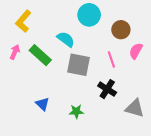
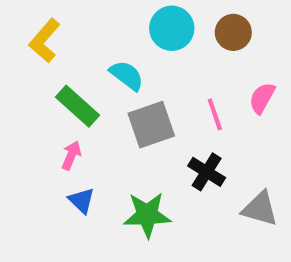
brown circle: (121, 30) -> (233, 32), moved
pink arrow: (15, 52) -> (71, 155), moved
gray square: (78, 65) -> (151, 125), turned -30
green star: (76, 111) -> (147, 215), size x1.6

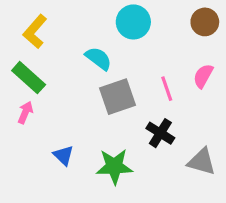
brown circle: (233, 32) -> (205, 22), moved
green rectangle: (77, 106) -> (29, 78), moved
pink arrow: (71, 155) -> (25, 112), moved

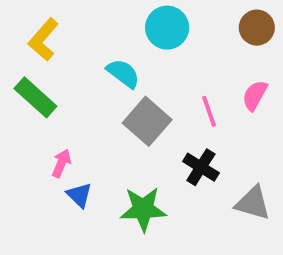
gray square: (117, 97) -> (147, 121), turned -30
pink arrow: (25, 112) -> (61, 163), moved

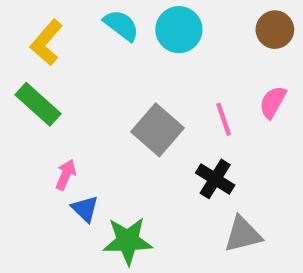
cyan semicircle: (123, 73) -> (121, 25), moved
gray triangle: (253, 203) -> (243, 234), moved, turned -30
green star: (143, 209) -> (128, 241), moved

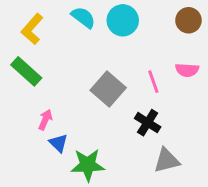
pink semicircle: (273, 102) -> (187, 70), turned -115

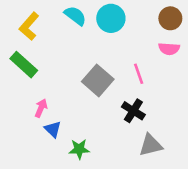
pink semicircle: (187, 70) -> (169, 49), moved
green star: (88, 165) -> (79, 149), size x0.7

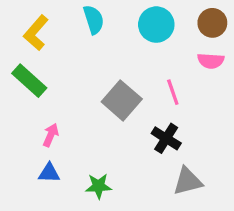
cyan semicircle: (75, 16) -> (94, 20), turned 35
cyan circle: (111, 18) -> (156, 25), moved
blue triangle: (53, 129) -> (49, 173), moved, turned -42

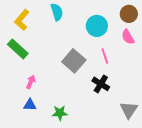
cyan circle: (156, 25) -> (97, 26), moved
pink semicircle: (211, 61) -> (128, 37), turned 56
gray triangle: (188, 181) -> (129, 110), moved, turned -42

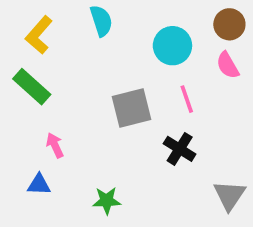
gray square: (74, 61) -> (132, 108), turned 35
pink arrow: (31, 82) -> (55, 145), turned -48
blue triangle: (30, 105) -> (39, 185), moved

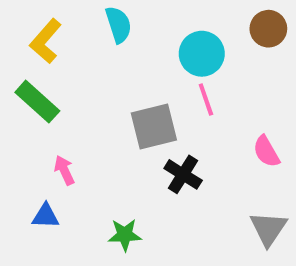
pink semicircle: (228, 65) -> (266, 152), moved
pink line: (187, 99) -> (206, 99), moved
black cross: (180, 149) -> (183, 174), moved

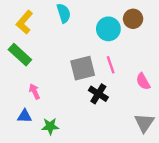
brown circle: (268, 29) -> (133, 19), moved
pink line: (206, 99) -> (111, 65), moved
green star: (125, 235) -> (50, 126), moved

